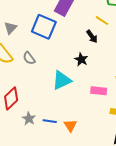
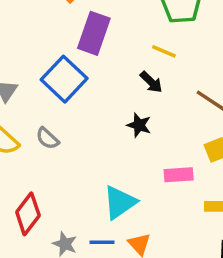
blue square: (44, 27) -> (64, 79), turned 30
cyan triangle: (62, 80) -> (120, 202), moved

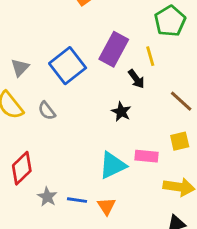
purple rectangle: (94, 33) -> (114, 49), moved
yellow line: (164, 51) -> (150, 56), turned 42
cyan triangle: (120, 202) -> (112, 165), moved

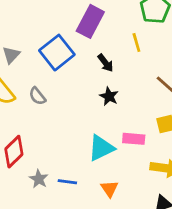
purple rectangle: (114, 49) -> (90, 21), moved
black arrow: (136, 79) -> (105, 63), moved
orange triangle: (106, 206) -> (109, 189), moved

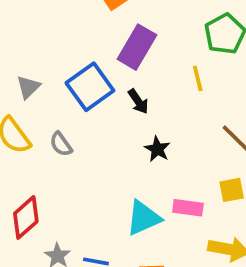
black arrow: (105, 63) -> (138, 101), moved

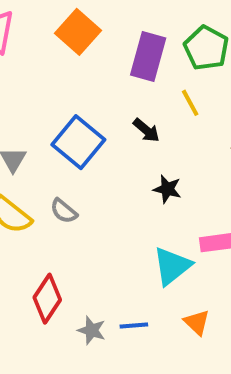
purple rectangle: (137, 47) -> (148, 57), moved
black arrow: (138, 101) -> (146, 130), moved

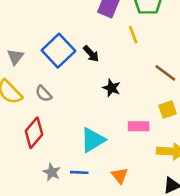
black arrow: (146, 130) -> (91, 54), moved
cyan triangle: (172, 266) -> (93, 140), moved
red diamond: (47, 299) -> (34, 133), moved

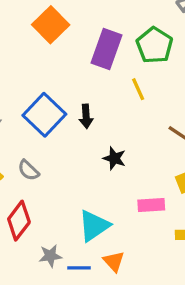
black arrow: (91, 54) -> (86, 116), turned 42
gray star: (52, 172) -> (50, 256), moved, turned -30
orange triangle: (120, 176) -> (114, 261), moved

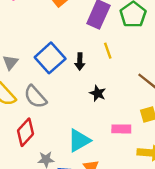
yellow line: (138, 89) -> (108, 51), moved
gray semicircle: (28, 170) -> (35, 97), size x1.5

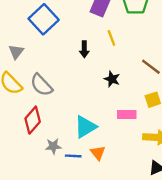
blue square: (50, 58) -> (44, 19), moved
black star: (98, 93) -> (112, 79), moved

